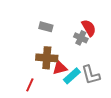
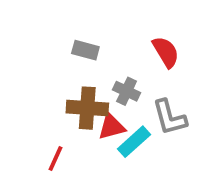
gray cross: (81, 38) -> (127, 91), moved
gray L-shape: (91, 75) -> (169, 117), moved

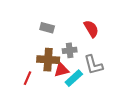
gray cross: (127, 91) -> (70, 50), turned -32
red line: (56, 158) -> (27, 78), moved

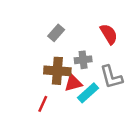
gray rectangle: (47, 28) -> (56, 33), turned -64
red line: (27, 78) -> (43, 104), moved

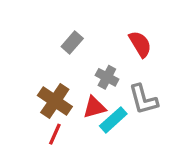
gray cross: (83, 60) -> (107, 77), turned 35
brown cross: (57, 71) -> (55, 101), moved, turned 30

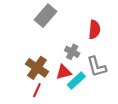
gray rectangle: (72, 43) -> (46, 16), moved, size x1.5
red semicircle: (140, 44) -> (94, 29), turned 36

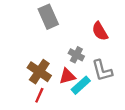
gray rectangle: (46, 16) -> (48, 17), turned -65
red semicircle: (94, 29) -> (100, 31), turned 144

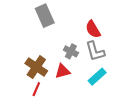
gray L-shape: (102, 71) -> (95, 51), moved
cyan rectangle: (81, 85) -> (97, 77), moved

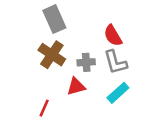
gray cross: (71, 51) -> (86, 62), turned -32
brown cross: (36, 67) -> (52, 55), moved

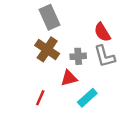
cyan rectangle: (118, 93) -> (87, 98), moved

